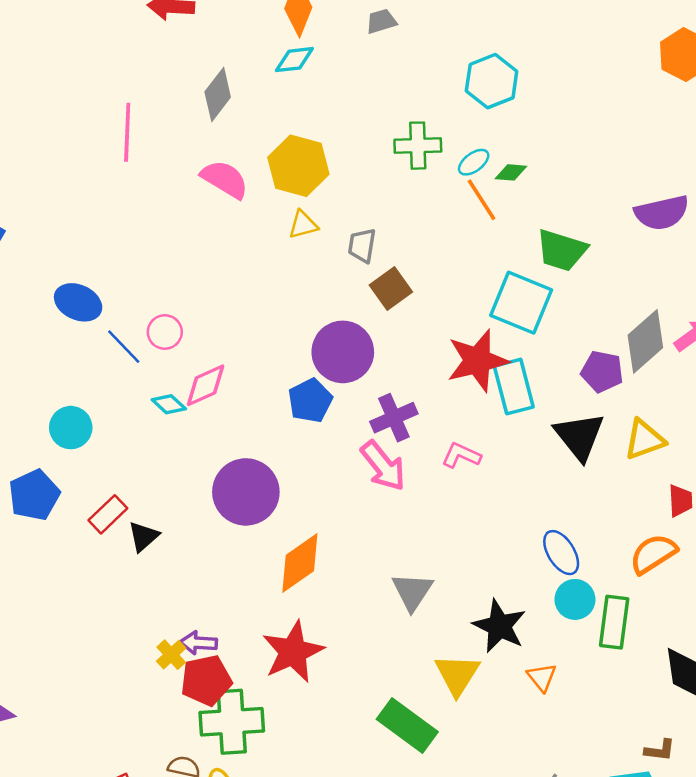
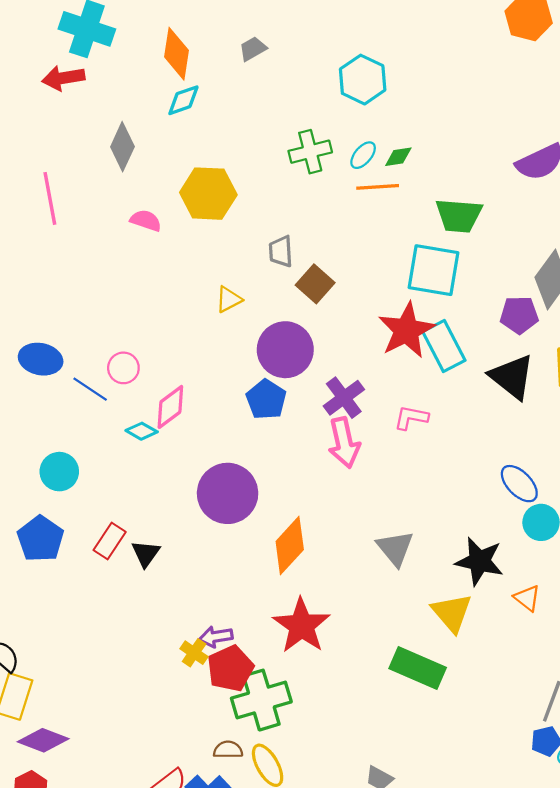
pink semicircle: (225, 179) -> (146, 220), size x0.7
orange line: (482, 200) -> (378, 187), turned -48
yellow triangle: (303, 225) -> (229, 299), moved
pink arrow: (383, 466) -> (344, 443), turned 39

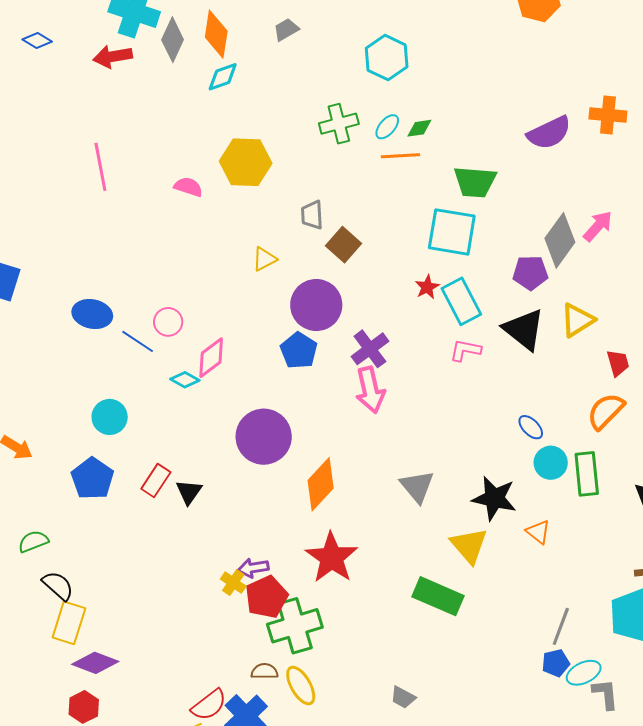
gray diamond: (122, 147) -> (173, 40), moved
red star: (406, 330) -> (427, 287), size x0.5
pink L-shape: (411, 418) -> (465, 350), moved
blue ellipse: (519, 484) -> (531, 427), size x0.7

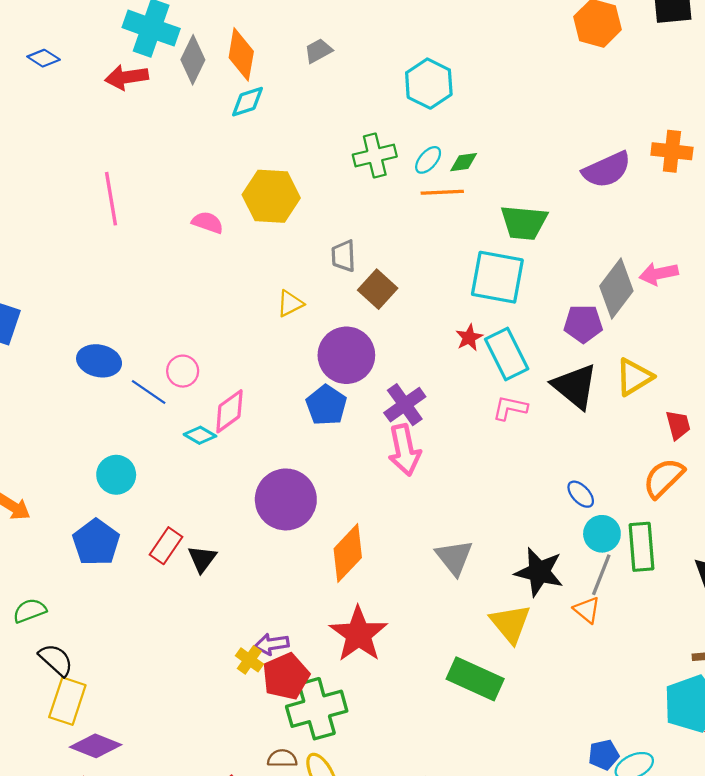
pink arrow: (598, 226) -> (659, 274), turned -144
gray line: (561, 626) -> (601, 575), moved

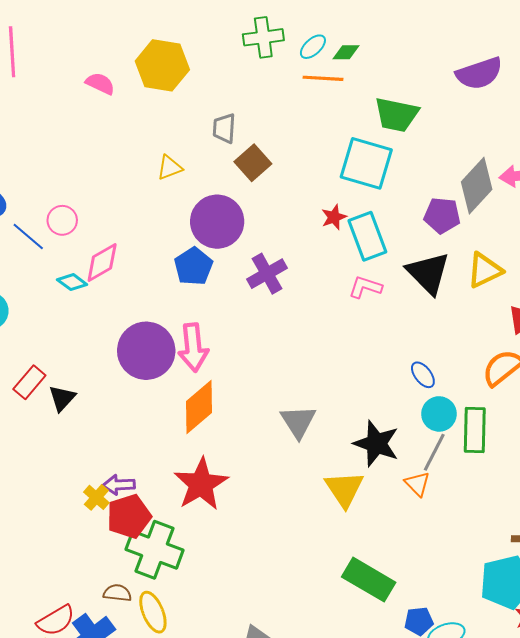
pink arrow: (404, 450) -> (193, 347), moved
green rectangle: (475, 679) -> (369, 580), moved
green cross: (317, 709) -> (155, 550), turned 30

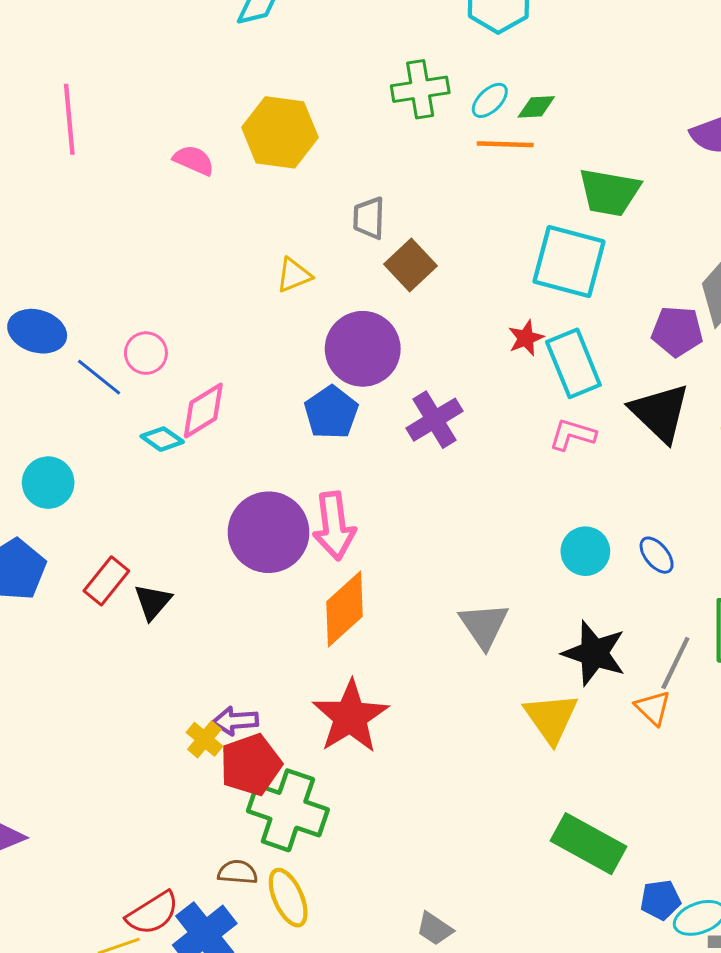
cyan circle: (439, 414) -> (585, 551), moved

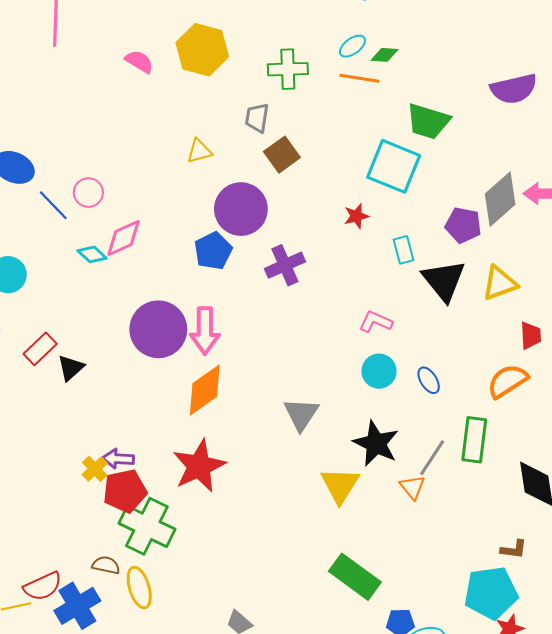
green cross: (420, 89) -> (288, 69), moved
cyan rectangle: (573, 363) -> (404, 250), moved, size x0.6
pink L-shape: (572, 435) -> (376, 322), moved

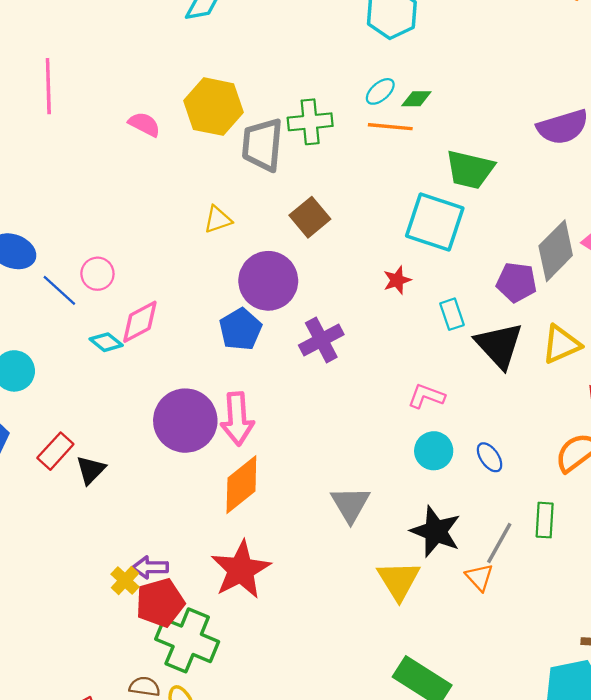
gray trapezoid: (257, 118) -> (262, 145), moved, size x1.6
green rectangle: (474, 440) -> (545, 520), size x0.7

